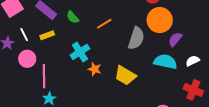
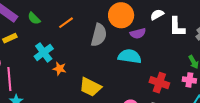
purple semicircle: (175, 39) -> (138, 33), turned -140
white semicircle: (193, 61) -> (157, 15), moved
yellow trapezoid: (125, 76) -> (90, 87), moved

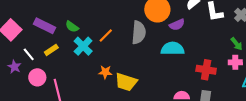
orange line: (66, 23) -> (106, 36), moved
cyan cross: (44, 52) -> (83, 46), moved
yellow trapezoid: (90, 87) -> (126, 82), moved

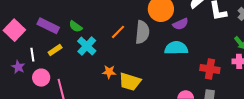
orange line: (106, 36) -> (118, 32), moved
white line: (29, 54) -> (32, 55), turned 32

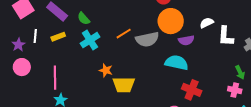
gray semicircle: (142, 32) -> (147, 39), turned 60
red cross: (210, 69) -> (192, 90), moved
pink circle: (41, 78) -> (22, 67), moved
yellow trapezoid: (130, 82) -> (124, 85), turned -30

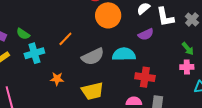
gray semicircle: (147, 39) -> (93, 57), moved
cyan cross: (90, 40) -> (34, 53), turned 30
purple semicircle: (186, 40) -> (146, 34), moved
yellow trapezoid: (124, 85) -> (93, 91), moved

